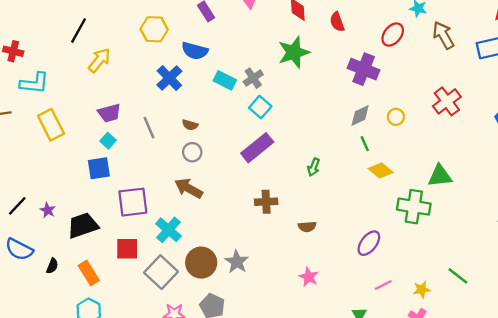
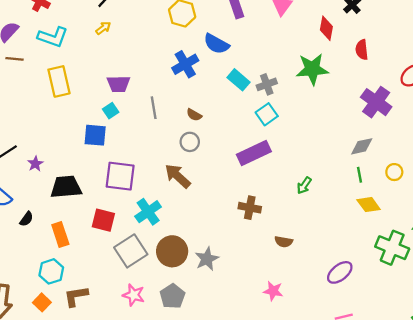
yellow arrow: (99, 60) -> (103, 28), moved, size x0.6
yellow circle: (396, 117) -> (394, 172), moved
pink star: (309, 277) -> (273, 291), turned -30

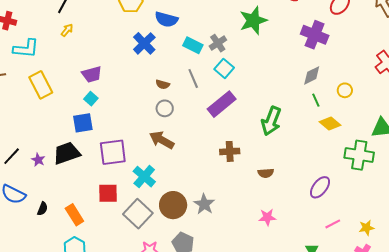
gray line: (154, 108) -> (193, 79), moved
green arrow: (304, 185) -> (271, 121), size x1.8
black trapezoid: (66, 187) -> (67, 153), moved

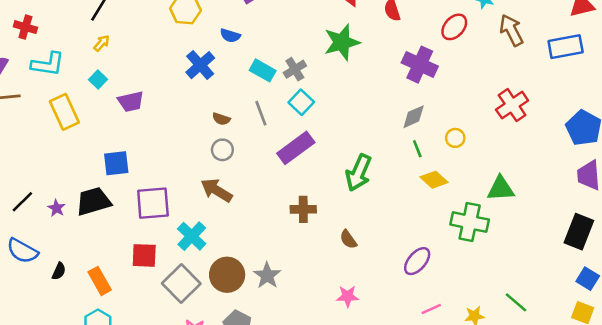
blue semicircle: (166, 19) -> (230, 36), size x0.7
cyan square: (91, 99) -> (98, 80), moved
brown semicircle: (266, 173) -> (348, 239), turned 56

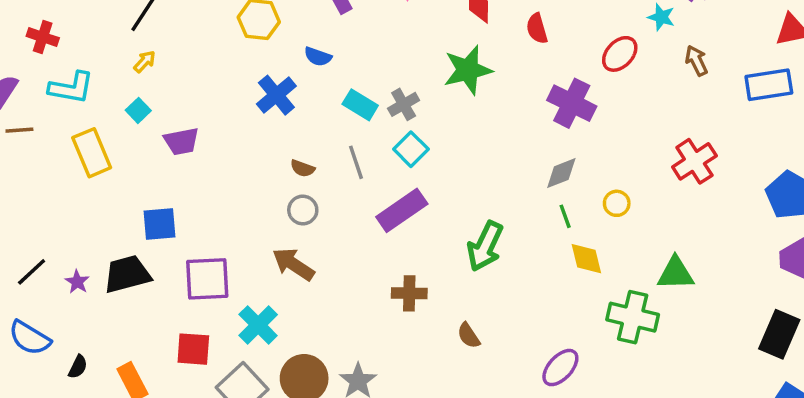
brown arrow: (511, 30) -> (696, 61), size x0.7
yellow diamond: (434, 180) -> (586, 259), turned 32

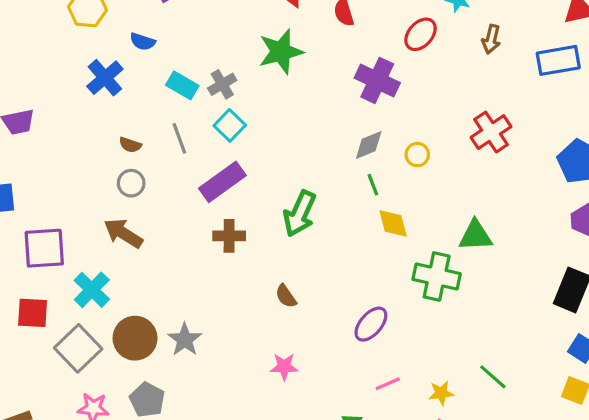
brown arrow: (696, 61) -> (491, 39), turned -140
yellow circle: (617, 203) -> (417, 155), moved
brown cross: (409, 293) -> (229, 236), moved

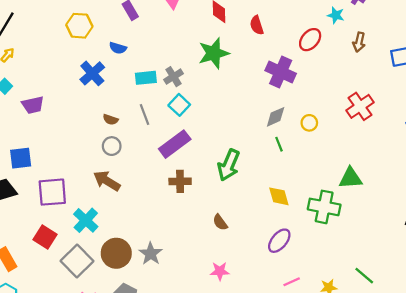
cyan rectangle: (182, 85) -> (146, 78), turned -35
yellow diamond: (393, 223) -> (279, 196), moved
red square: (33, 313) -> (45, 237), turned 30

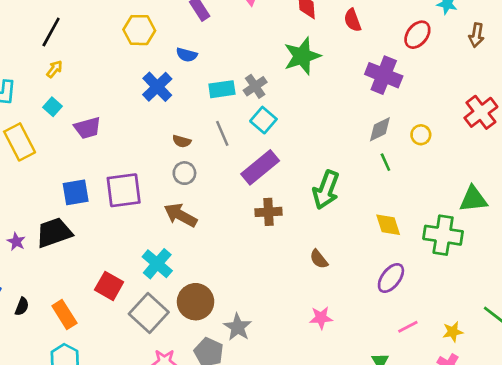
purple square: (52, 192) -> (124, 190), moved
gray star: (151, 254) -> (238, 327), moved

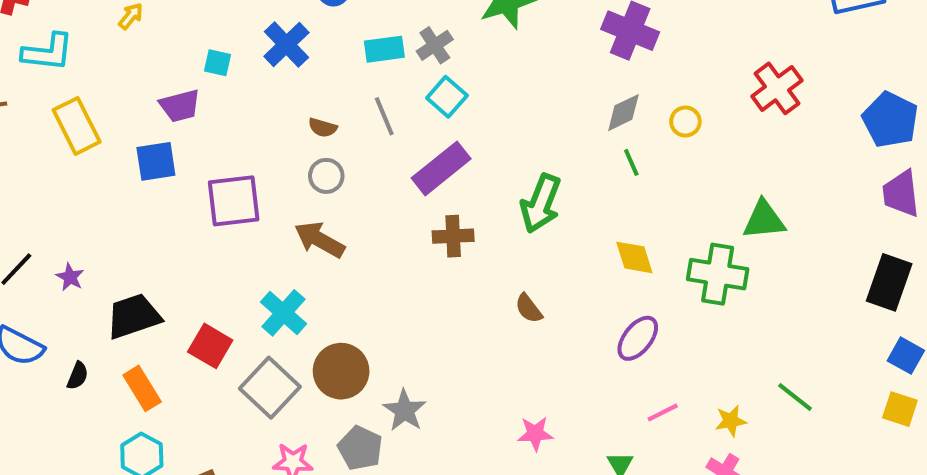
cyan square: (53, 107) -> (218, 63), moved, turned -30
blue square: (76, 192) -> (156, 161), moved
black trapezoid: (54, 233) -> (134, 316), moved
pink star: (321, 318) -> (535, 434), moved

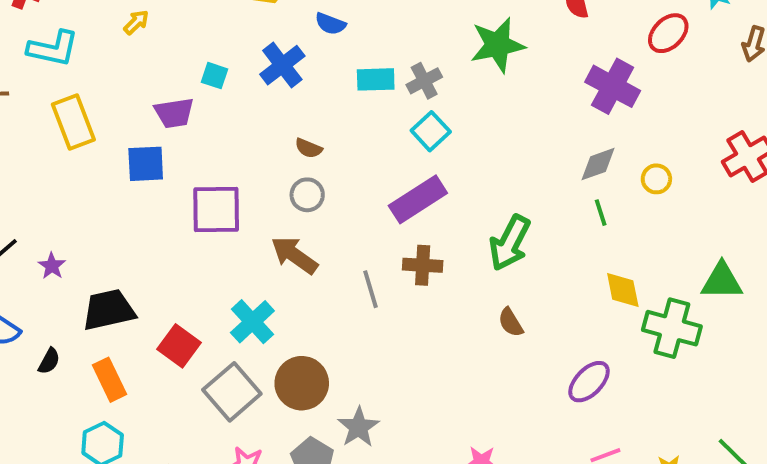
gray line: (384, 116) -> (370, 289), moved
yellow diamond: (634, 257) -> (623, 290), moved
brown semicircle: (529, 308) -> (511, 322), moved

